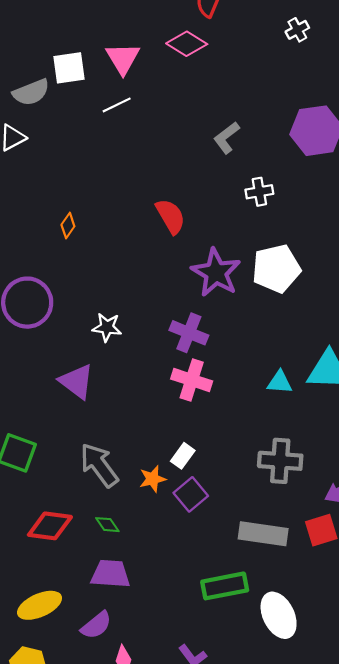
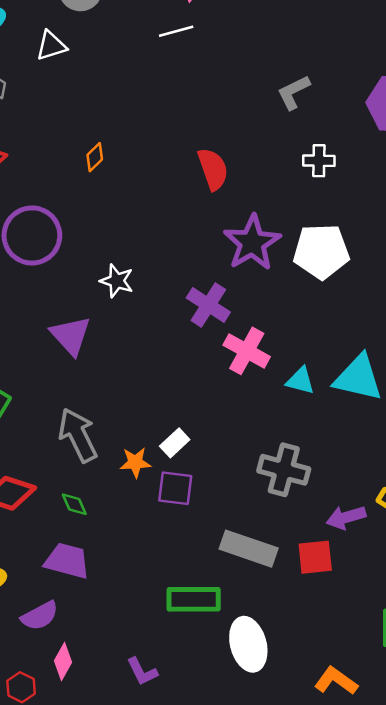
pink cross: (192, 380) -> (247, 351), moved
purple square: (191, 494) -> (175, 488), turned 36

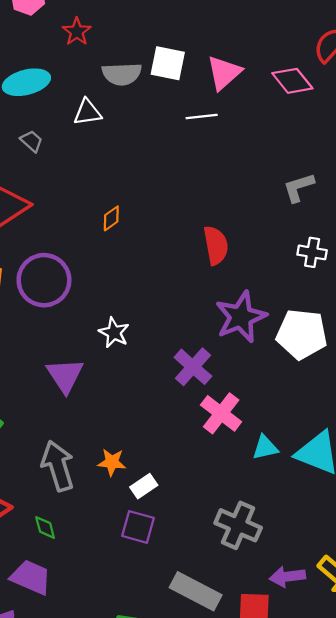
cyan triangle: (300, 381) -> (265, 448), turned -36
orange star: (135, 462) -> (112, 462), moved

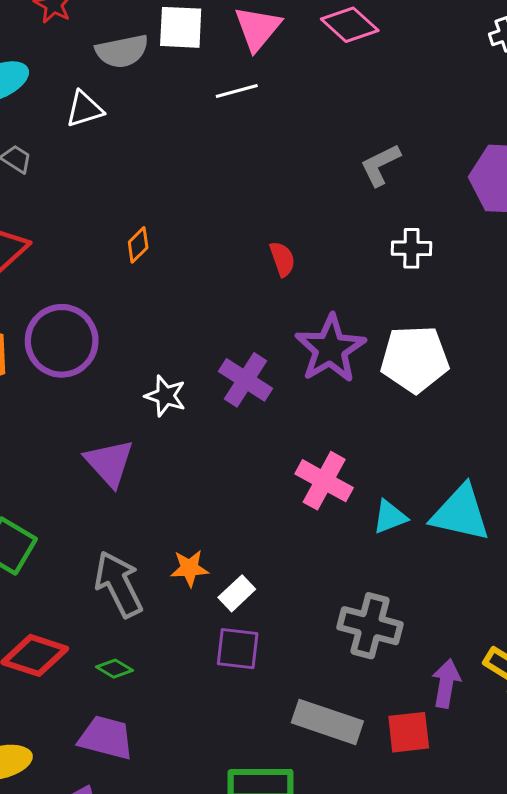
red semicircle: (216, 245) -> (282, 259), size x0.7
purple cross: (193, 367) -> (246, 380), moved
green diamond: (45, 527) -> (114, 669), turned -35
purple arrow: (287, 577) -> (446, 683), turned 116

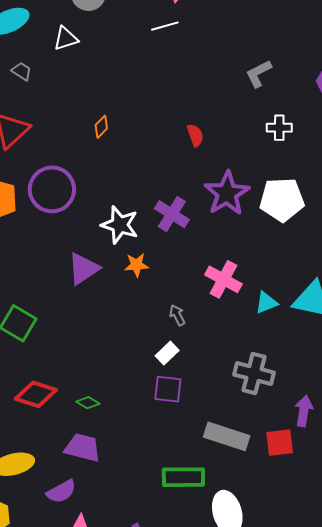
white star: (165, 396) -> (120, 225), size x1.4
purple triangle: (109, 463) -> (84, 269), turned 39
orange star: (189, 568) -> (137, 265), moved
gray arrow: (119, 584) -> (177, 315), moved, size x0.5

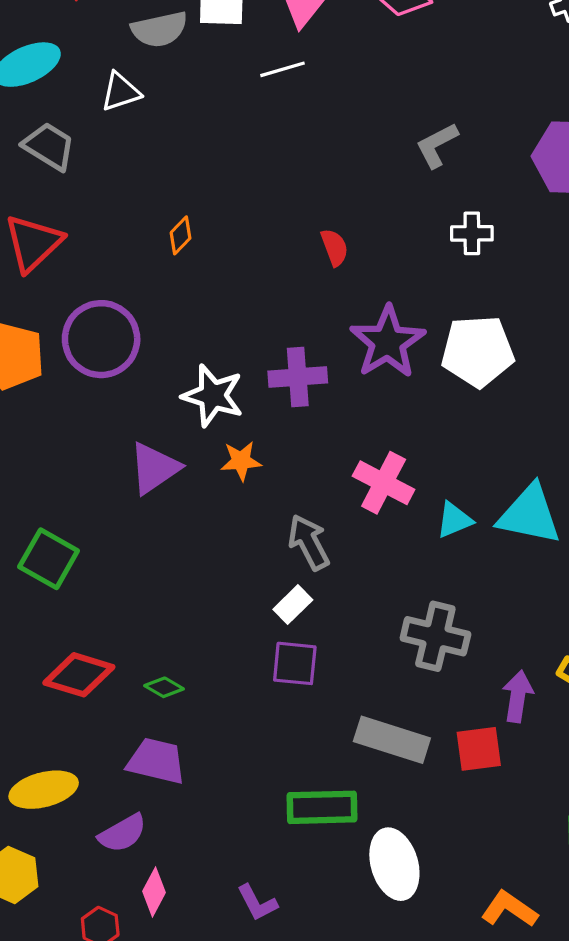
gray trapezoid: (22, 71) -> (49, 146), size x1.6
purple cross: (172, 214) -> (298, 377), turned -36
gray arrow: (177, 315) -> (309, 542), size x1.6

